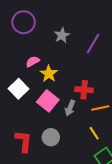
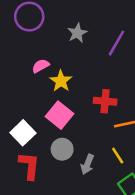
white square: (19, 89) -> (23, 133), moved
gray arrow: (70, 108) -> (87, 164), moved
gray circle: (51, 137) -> (62, 149), moved

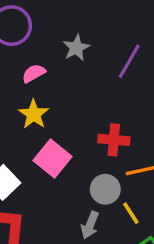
pink semicircle: (41, 66) -> (34, 73), moved
yellow star: (61, 81) -> (34, 114), moved
gray circle: (62, 149) -> (105, 189), moved

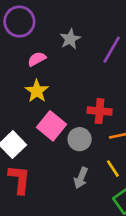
gray circle: (105, 189) -> (80, 139), moved

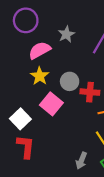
pink semicircle: (37, 59) -> (40, 50), size x1.5
gray circle: (80, 139) -> (70, 81), moved
gray arrow: (81, 178) -> (81, 161), moved

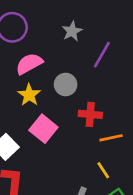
gray star: (66, 34) -> (72, 31), moved
gray circle: (70, 81) -> (66, 84), moved

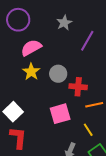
gray circle: (66, 84) -> (58, 74), moved
pink square: (43, 129) -> (60, 114), moved, turned 35

